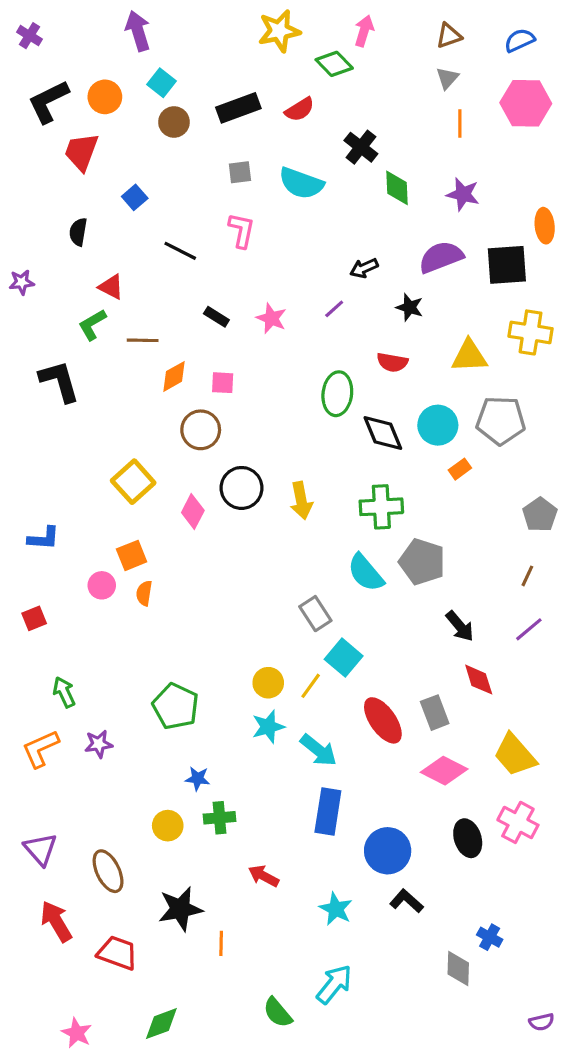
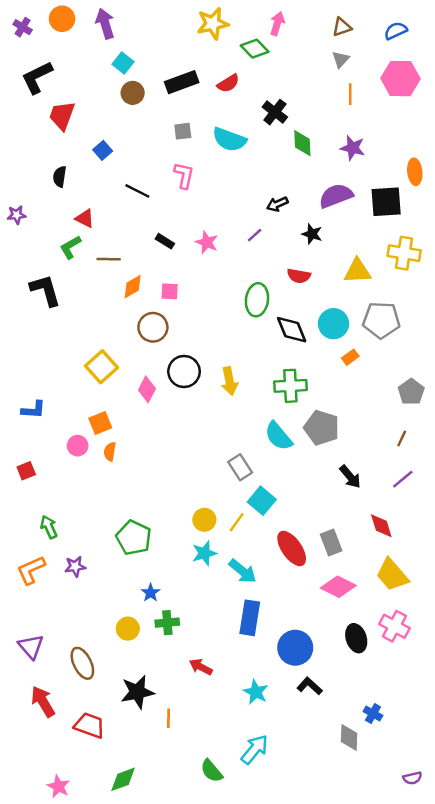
orange circle: (105, 97) -> (62, 19), moved
red diamond: (479, 680) -> (381, 526), moved
blue star: (198, 779) -> (151, 593), turned 30

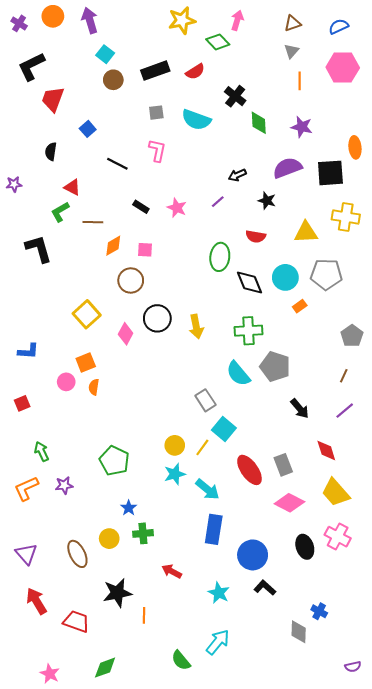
brown ellipse: (82, 663) -> (77, 554), moved

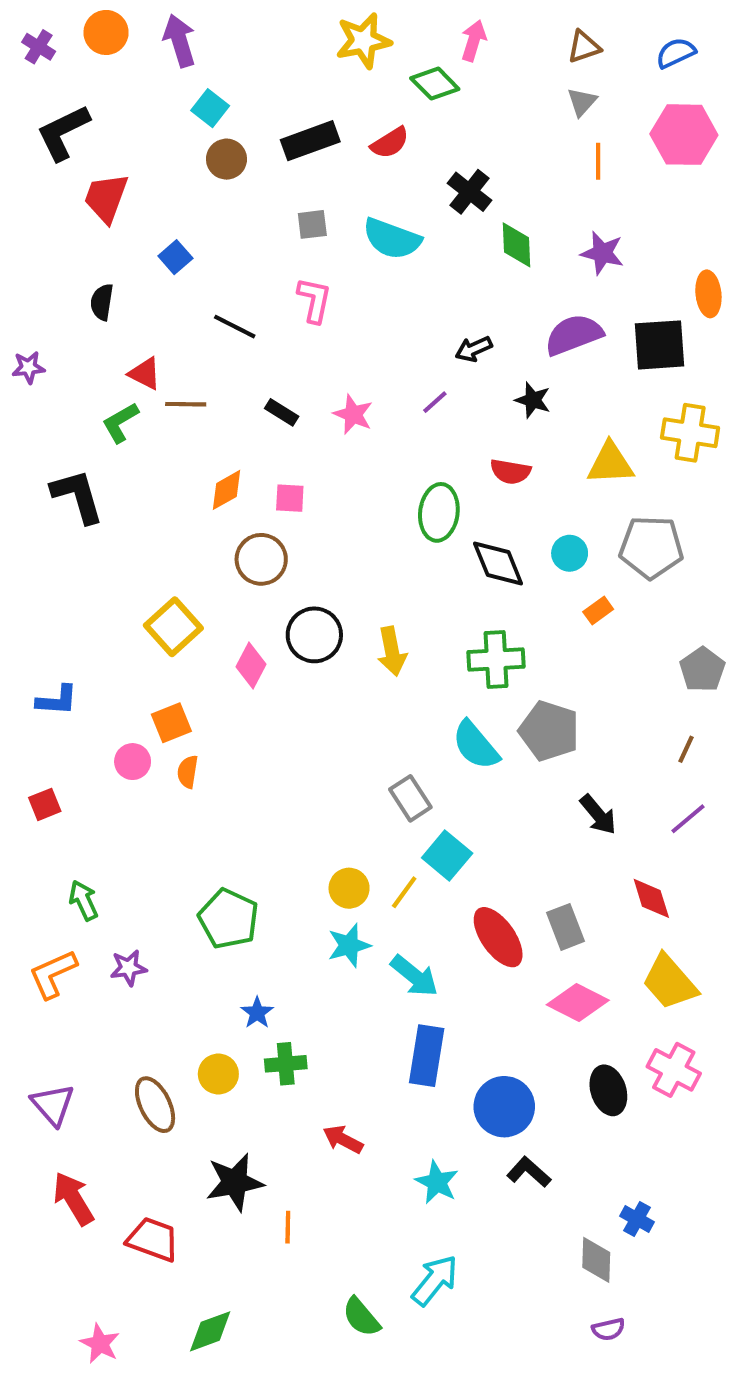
brown line: (93, 222) -> (186, 404), moved
cyan circle: (285, 277) -> (570, 553), size x0.7
purple semicircle: (353, 667) -> (608, 1329), moved

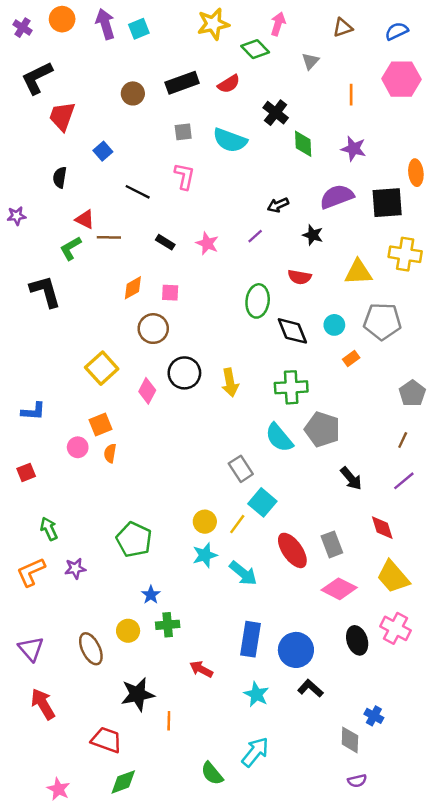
gray triangle: (582, 102) -> (310, 61), moved
cyan square: (210, 108) -> (139, 29), moved, turned 30
blue rectangle: (427, 1056) -> (250, 639), moved
red trapezoid: (153, 1239) -> (106, 740), moved

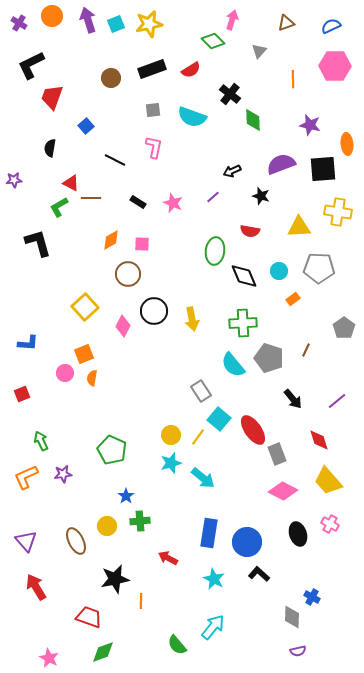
yellow star: (213, 24) -> (149, 24), moved
purple star: (354, 149) -> (310, 125), moved
brown line: (403, 440) -> (306, 350), moved
red ellipse: (292, 550) -> (253, 430), moved
pink cross: (395, 628) -> (330, 524), size x0.7

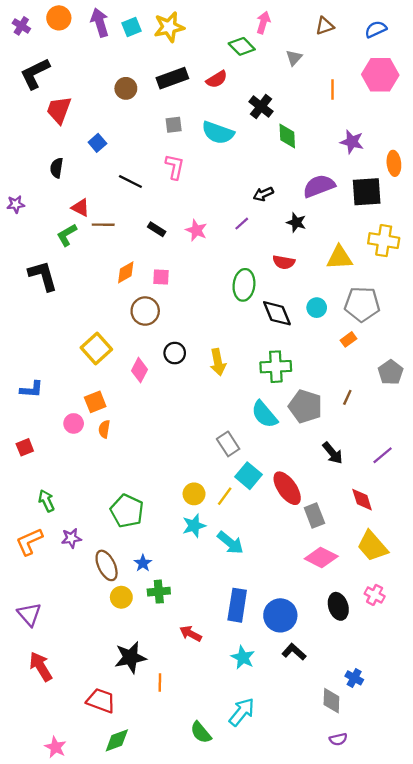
orange rectangle: (293, 299) -> (348, 339), moved
black circle: (154, 311) -> (175, 353), size x0.7
brown ellipse: (76, 541) -> (107, 565), moved

